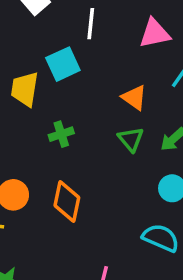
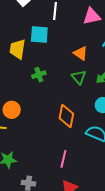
cyan square: (63, 64) -> (39, 34), turned 30
orange diamond: (67, 202) -> (66, 116), moved

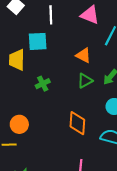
pink triangle: (92, 16) -> (90, 15), turned 42
green triangle: (79, 77) -> (85, 81), turned 49

